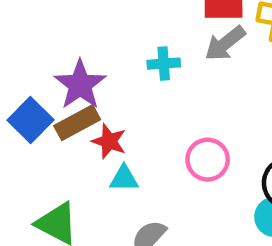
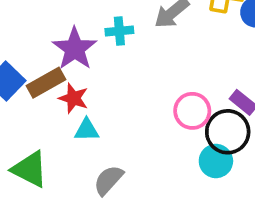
purple star: (80, 85) -> (75, 49), moved
pink circle: (208, 160) -> (192, 111), moved

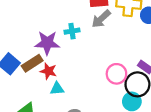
purple star: (75, 49) -> (47, 43), turned -30

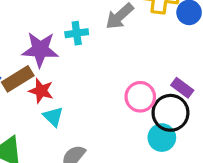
cyan triangle: (57, 89) -> (53, 117), turned 48

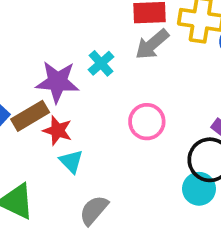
cyan cross: (77, 33) -> (101, 63), turned -35
pink circle: (140, 97) -> (147, 122), moved

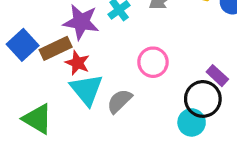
cyan triangle: (71, 161) -> (87, 90), size x1.6
gray semicircle: (94, 210) -> (119, 101), moved

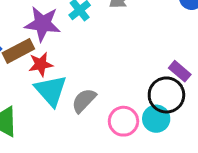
pink circle: (153, 62) -> (123, 121), moved
red star: (77, 63) -> (41, 64), turned -30

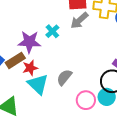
gray semicircle: (84, 101) -> (64, 77), moved

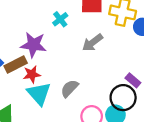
gray arrow: (79, 20) -> (92, 43), moved
cyan cross: (52, 31) -> (60, 19), moved

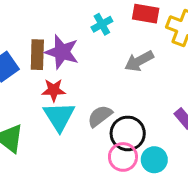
brown rectangle: (16, 64) -> (37, 55), moved, turned -70
black circle: (123, 98) -> (128, 133), moved

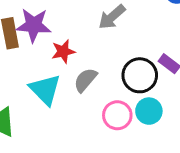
red star: (54, 90) -> (63, 51), moved
black circle: (128, 133) -> (140, 75), moved

